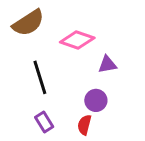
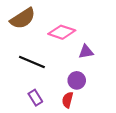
black line: (40, 77) -> (32, 62), turned -50

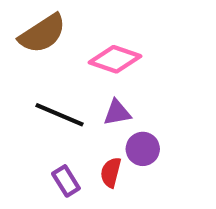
purple triangle: (86, 52) -> (117, 113), moved
red semicircle: (68, 100) -> (111, 172), moved

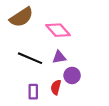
pink diamond: (115, 59) -> (58, 30), turned 30
purple rectangle: (66, 181) -> (33, 92), turned 32

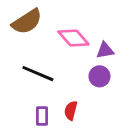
purple triangle: (59, 57) -> (105, 50), moved
purple circle: (72, 75) -> (99, 76), moved

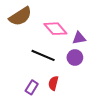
black line: (38, 74) -> (43, 55), moved
purple rectangle: (42, 116) -> (32, 87), turned 32

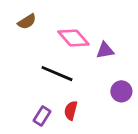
brown semicircle: (20, 16) -> (27, 22), size x0.6
purple circle: (75, 58) -> (121, 91), moved

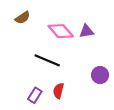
purple triangle: (105, 50) -> (87, 31), moved

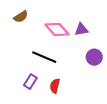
purple circle: (100, 75) -> (94, 57), moved
purple rectangle: (35, 95) -> (30, 82), moved

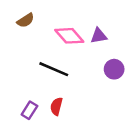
purple rectangle: (30, 82) -> (29, 110), moved
red semicircle: (55, 86) -> (56, 106), moved

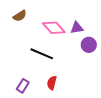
purple circle: (114, 69) -> (89, 45), moved
red semicircle: (56, 106) -> (52, 83), moved

